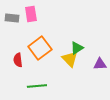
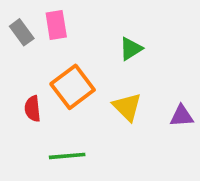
gray rectangle: (12, 18) -> (22, 32), turned 48
green triangle: (77, 48) -> (131, 49), moved

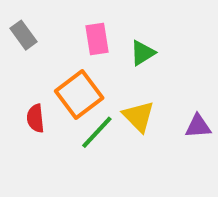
pink rectangle: (56, 25) -> (97, 39), moved
green line: (67, 156) -> (97, 132), moved, turned -42

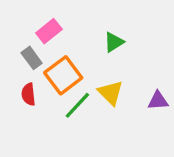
gray rectangle: (24, 35) -> (32, 58), moved
pink rectangle: (97, 39) -> (49, 31), moved, turned 60

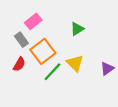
red semicircle: (28, 94) -> (19, 64), turned -144
purple triangle: (158, 101) -> (107, 68), turned -32

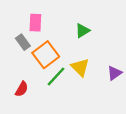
pink rectangle: (33, 21) -> (35, 23), turned -49
red semicircle: (19, 64) -> (22, 89), moved

